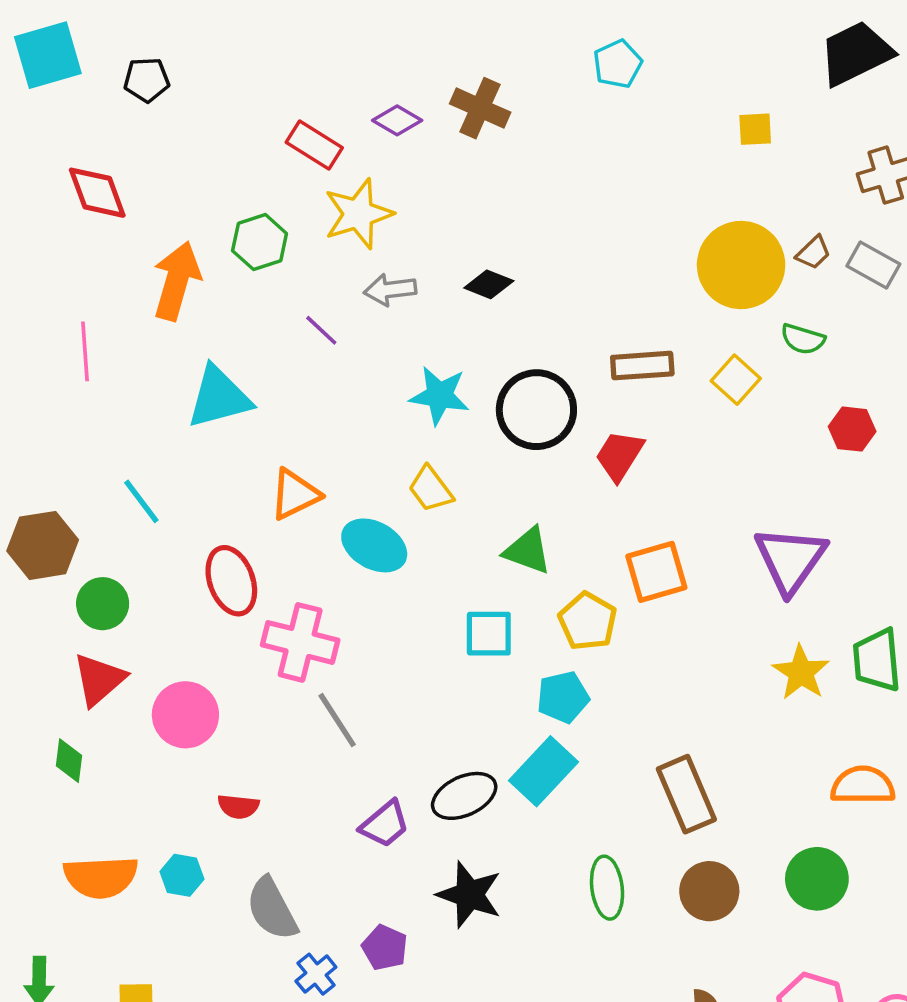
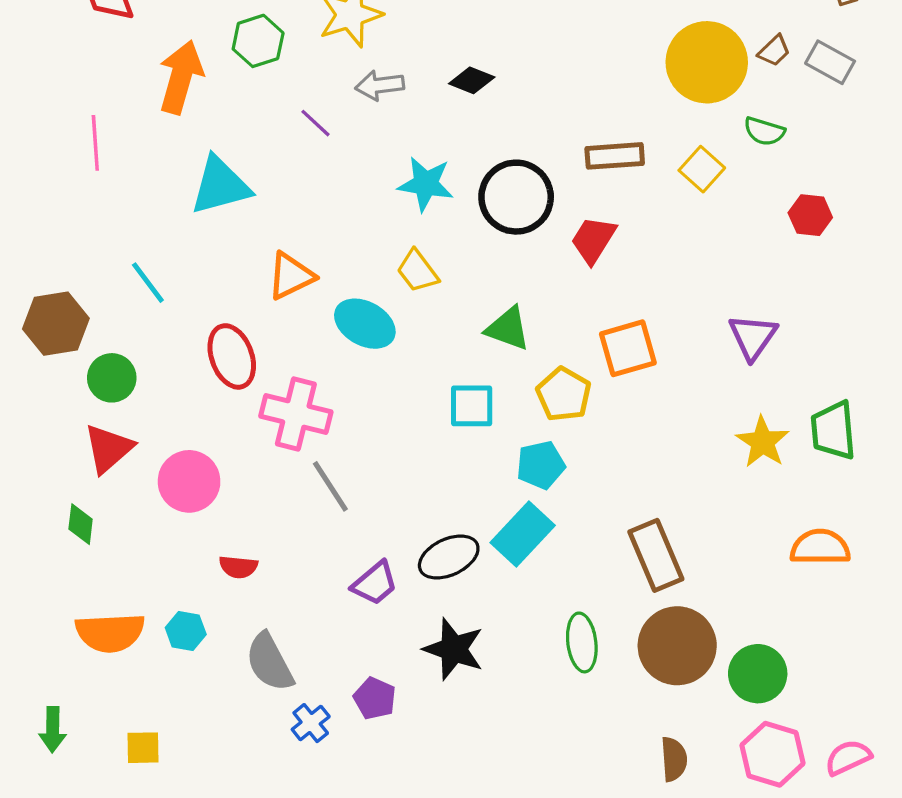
purple triangle: (790, 560) -> (753, 337), size x0.7
green circle: (817, 879) -> (758, 674), moved
brown circle: (709, 891) -> (677, 646), size x1.4

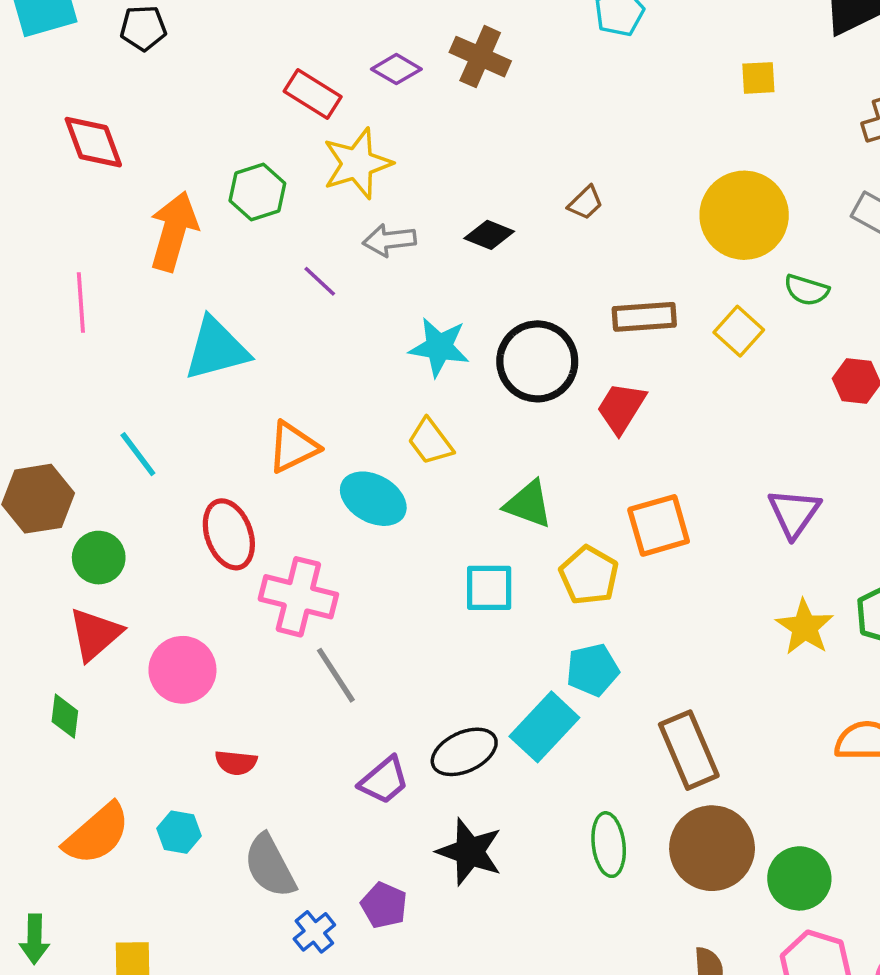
brown trapezoid: (774, 51) -> (585, 203), moved
cyan pentagon: (541, 465) -> (593, 670), moved
orange semicircle: (110, 633) -> (97, 834), turned -38

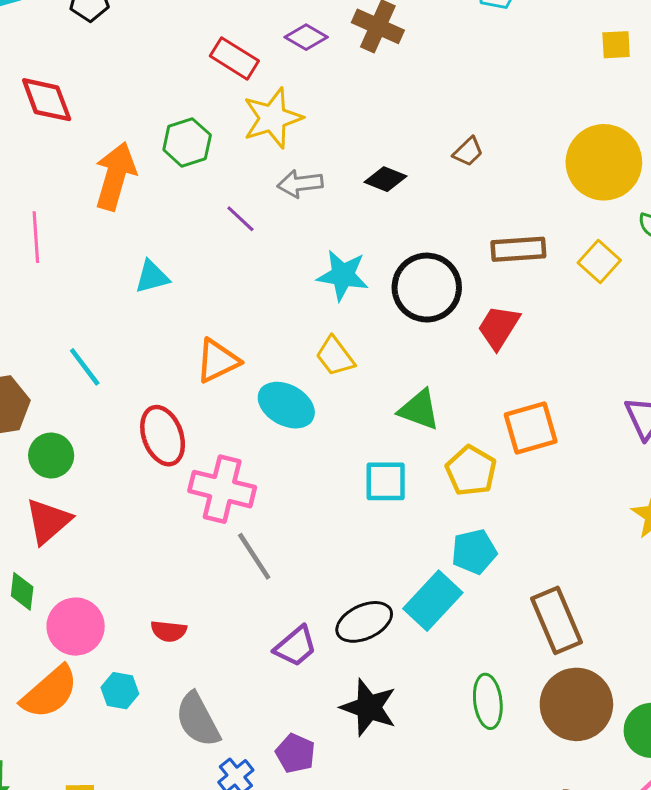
cyan triangle: (216, 349) -> (152, 277), size x0.6
pink circle: (182, 670) -> (76, 627), moved

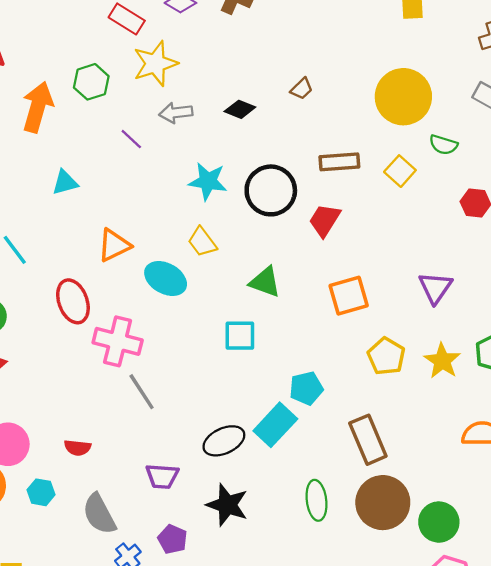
yellow pentagon: (471, 471) -> (386, 356), moved
purple trapezoid: (295, 646) -> (162, 476), moved, turned 44

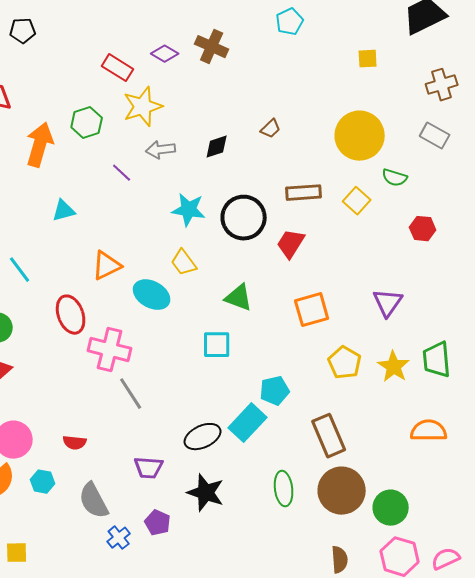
black diamond: (240, 109) -> (217, 147), turned -40

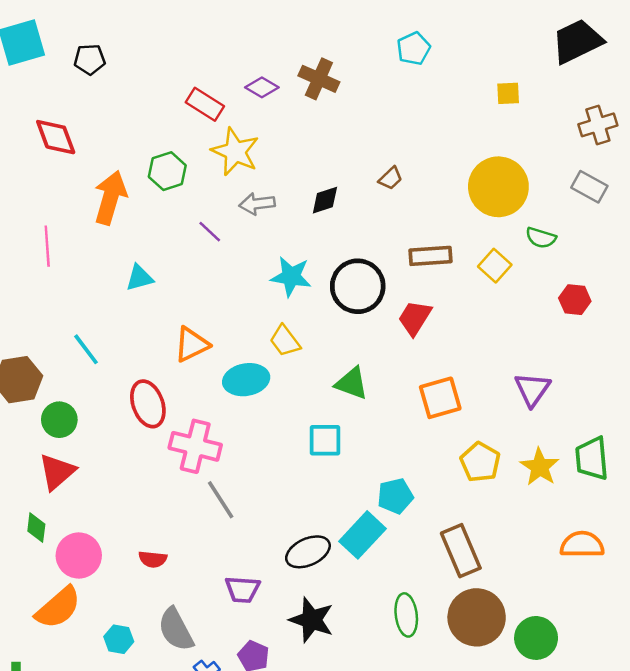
yellow star: (143, 107) -> (235, 152), turned -30
cyan ellipse: (152, 295) -> (246, 380), turned -39
cyan hexagon: (43, 482) -> (119, 639), moved

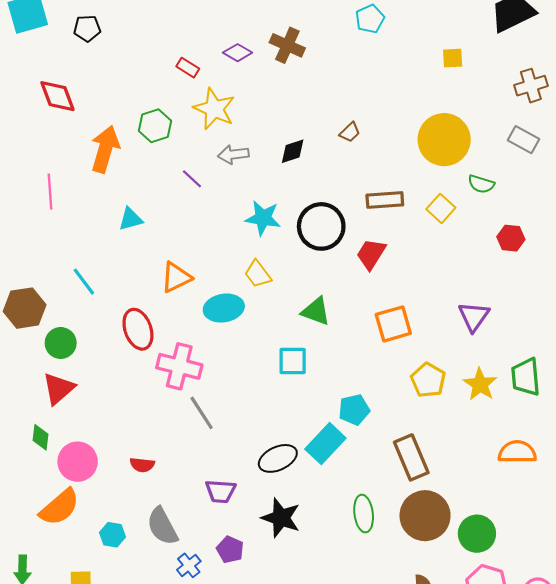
red rectangle: (205, 104) -> (188, 68), size x0.7

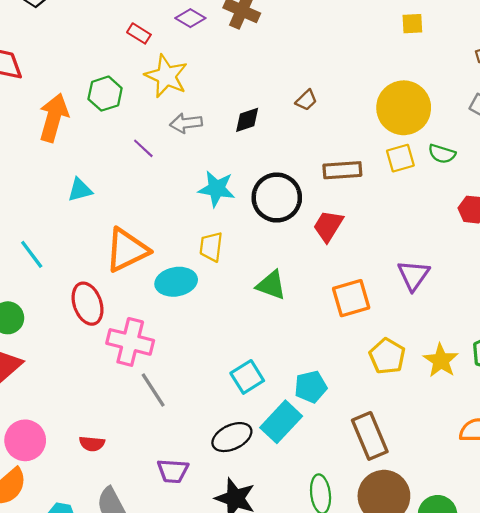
yellow square: (441, 208) -> (400, 158), moved, turned 32
yellow trapezoid: (258, 274) -> (211, 247), turned 44
orange triangle: (176, 277) -> (127, 250), size x1.4
purple triangle: (474, 317) -> (413, 275), moved
cyan square: (293, 361) -> (247, 377), moved, turned -32

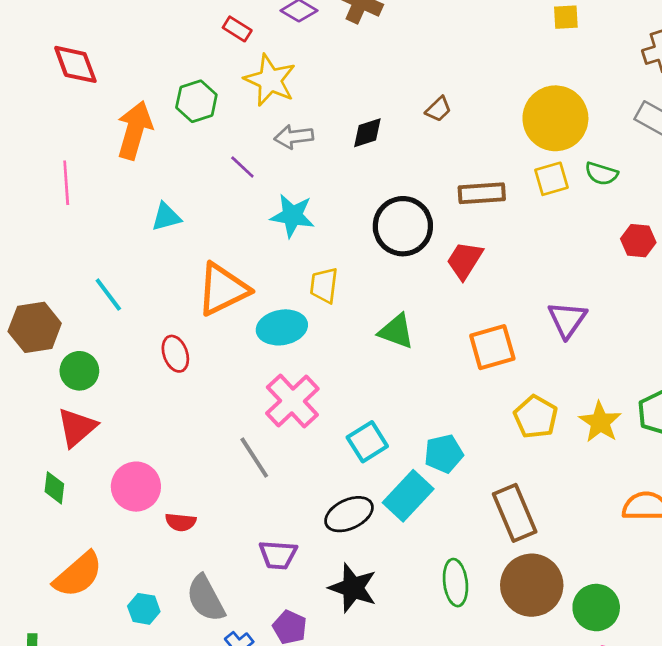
cyan star: (217, 189) -> (292, 216), moved
red ellipse: (88, 304) -> (175, 354), size x0.7
pink cross: (130, 342) -> (292, 401), moved, turned 33
pink circle: (25, 440) -> (136, 487), moved

